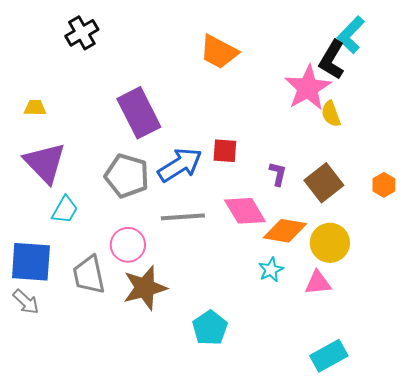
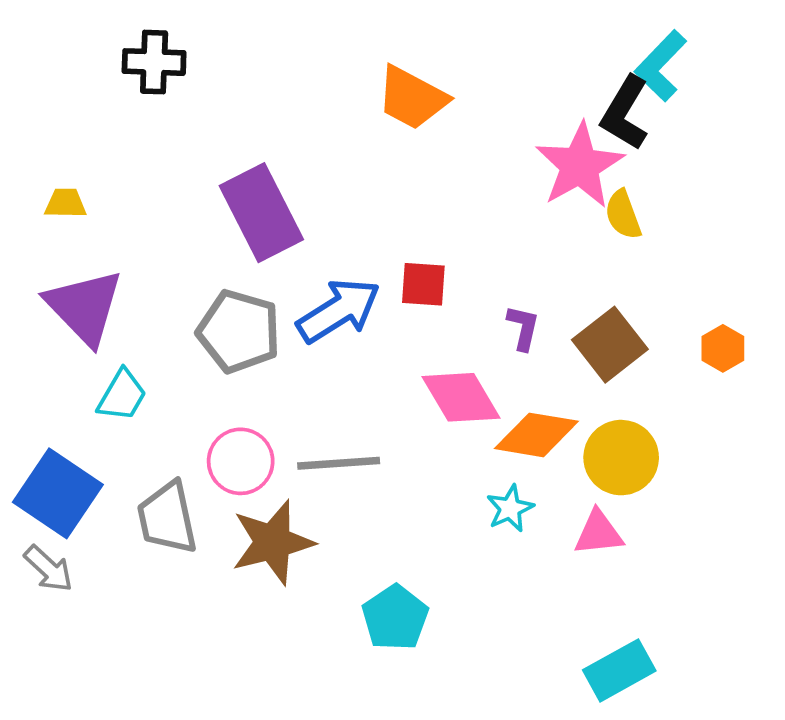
black cross: (82, 33) -> (154, 62), turned 32
gray line: (183, 217) -> (339, 463), moved
blue square: (31, 262) -> (58, 493), turned 30

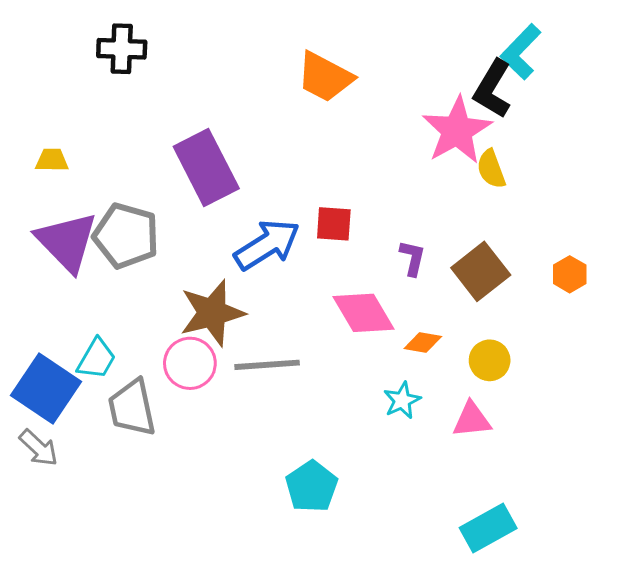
gray pentagon: (239, 331) -> (126, 236), moved
cyan trapezoid: (122, 395) -> (96, 359), moved
orange diamond: (536, 435) -> (423, 343), size x0.6
yellow circle: (621, 458) -> (490, 360), size x0.7
brown star: (273, 542) -> (212, 313), moved

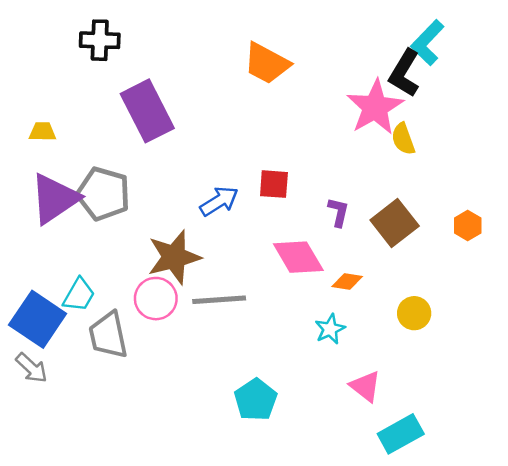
purple rectangle: (206, 167) -> (147, 111), moved
purple triangle: (67, 242) -> (55, 199), turned 40
blue arrow: (267, 245) -> (219, 201), size x0.7
yellow circle: (490, 360) -> (414, 313), moved
pink triangle: (472, 420) -> (365, 386), moved, turned 44

